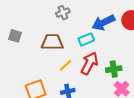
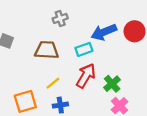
yellow line: (65, 65) -> (53, 83), moved
green cross: (114, 69) -> (112, 84), turned -35

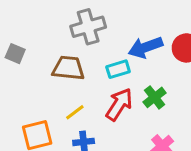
gray cross: (60, 18) -> (88, 27), size x1.6
green cross: (112, 84) -> (155, 97), moved

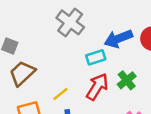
gray cross: (88, 27) -> (70, 22), turned -36
brown trapezoid: (68, 68) -> (22, 73), moved, turned -48

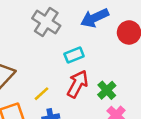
blue arrow: (118, 39) -> (95, 18), moved
green cross: (127, 80) -> (107, 90), moved

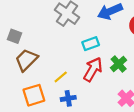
green cross: (107, 90) -> (119, 64), moved

